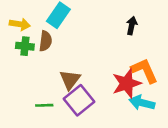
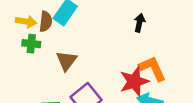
brown semicircle: (46, 41) -> (46, 21), moved
brown triangle: (70, 80) -> (66, 61), moved

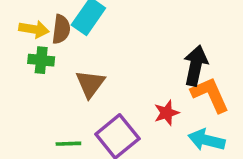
black arrow: (139, 23) -> (196, 66), moved, size x1.5
red star: (134, 81) -> (167, 113), moved, size x0.6

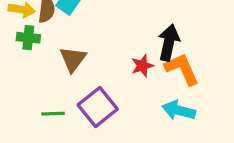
red star: (167, 113) -> (142, 66), moved

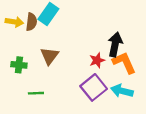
green cross: (28, 38) -> (19, 65), moved
purple square: (98, 107) -> (94, 87), moved

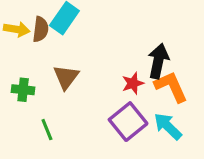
cyan arrow: (122, 91) -> (168, 126), turned 30
green line: (36, 93) -> (47, 130), turned 70

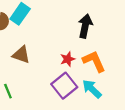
black arrow: (158, 61) -> (85, 26), moved
brown triangle: (66, 77) -> (21, 55), turned -48

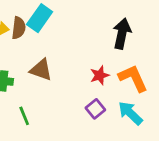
purple square: (64, 86) -> (95, 109), size x0.6

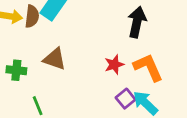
purple square: (95, 109) -> (126, 99), moved

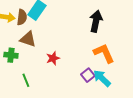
brown triangle: (55, 59) -> (28, 39), moved
red star: (114, 65) -> (53, 58), moved

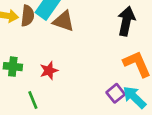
brown triangle: (28, 39) -> (64, 21), moved
red star: (53, 58) -> (49, 71), moved

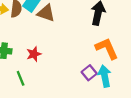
cyan arrow: (134, 97) -> (105, 76), turned 35

